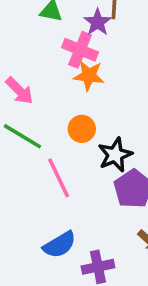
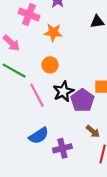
pink cross: (80, 50) -> (29, 14), moved
black star: (115, 155) -> (63, 91), moved

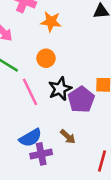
brown arrow: (93, 131) -> (68, 137), moved
purple cross: (62, 148) -> (41, 154), moved

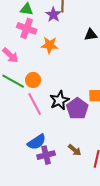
orange circle: (46, 58) -> (33, 80), moved
brown arrow: (68, 137) -> (75, 150), moved

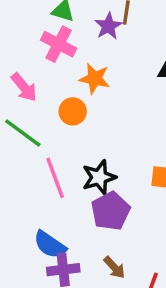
orange circle: (33, 80) -> (73, 111), moved
purple pentagon: (77, 109) -> (111, 211), moved
blue semicircle: (37, 142) -> (50, 245), turned 60

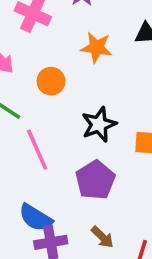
orange star: (95, 79) -> (97, 47), moved
black star: (99, 177) -> (99, 124), moved

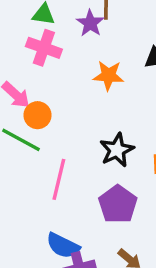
orange circle: (51, 81) -> (38, 115), moved
pink line: (37, 150) -> (59, 179), turned 42

